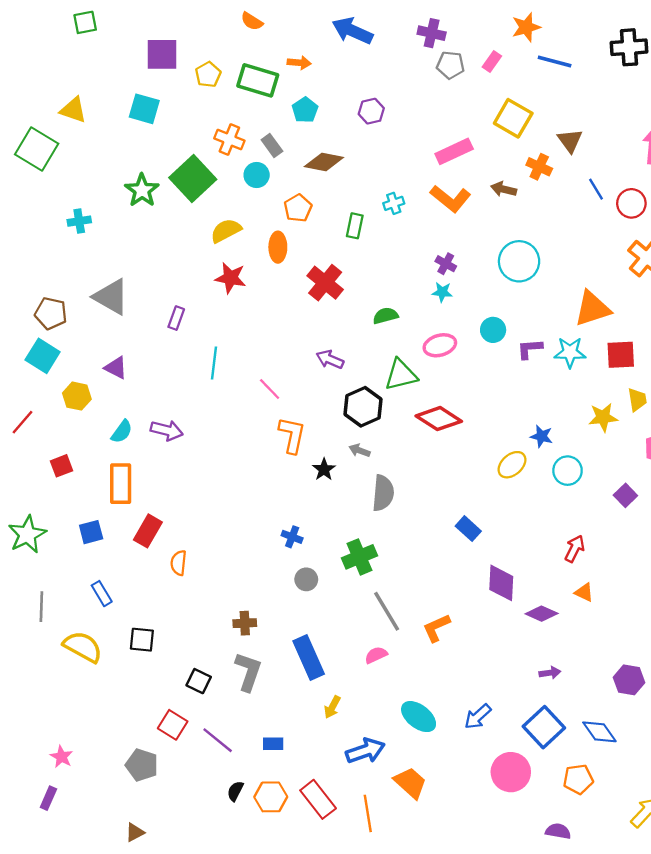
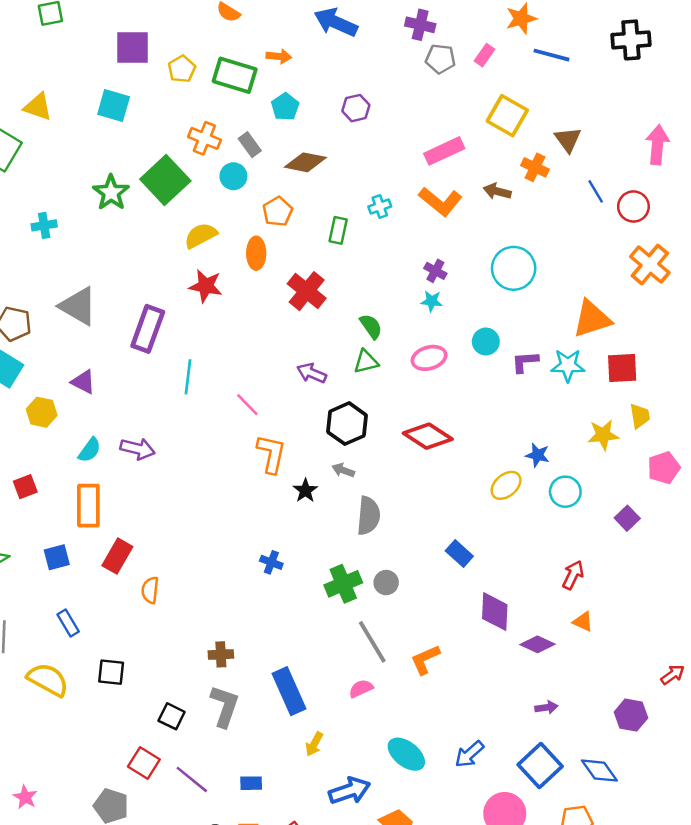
green semicircle: (385, 316) -> (371, 326), turned 70
purple rectangle: (176, 318) -> (148, 329), size x1.8
green triangle: (401, 375) -> (366, 362), moved, size x0.7
gray circle: (306, 579) -> (386, 583), moved

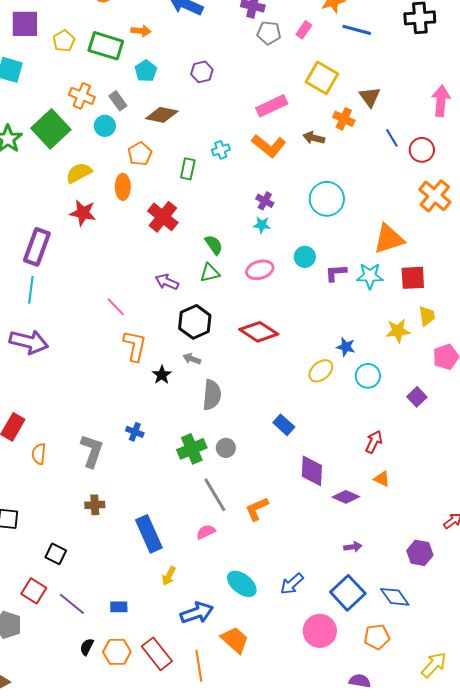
cyan line: (188, 377) -> (31, 290), moved
purple arrow: (138, 449) -> (29, 342), size x1.4
gray L-shape: (225, 706) -> (92, 451), moved

